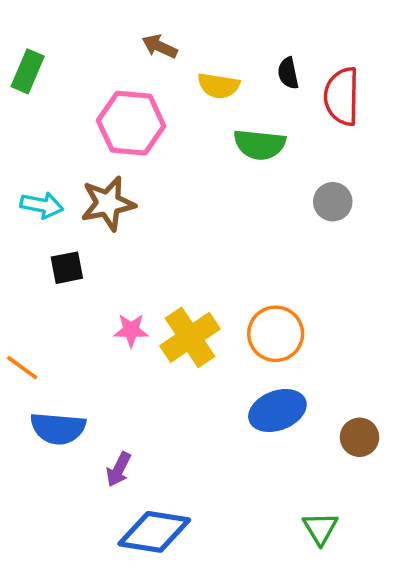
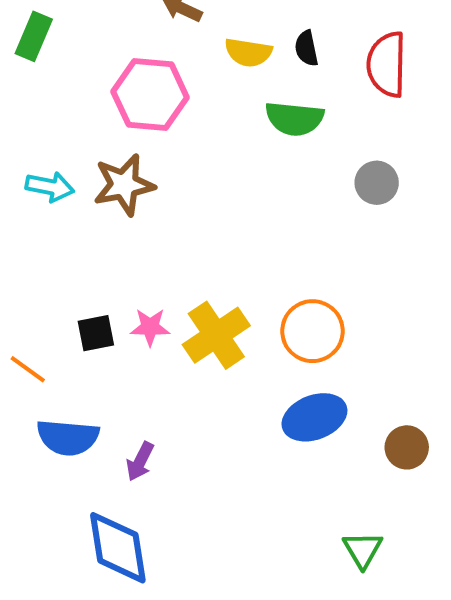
black semicircle: (288, 73) -> (306, 48), moved
black square: (67, 268) -> (96, 333), moved
purple arrow: (119, 469) -> (140, 461), moved
blue diamond: (154, 532) -> (118, 548), moved, turned 72

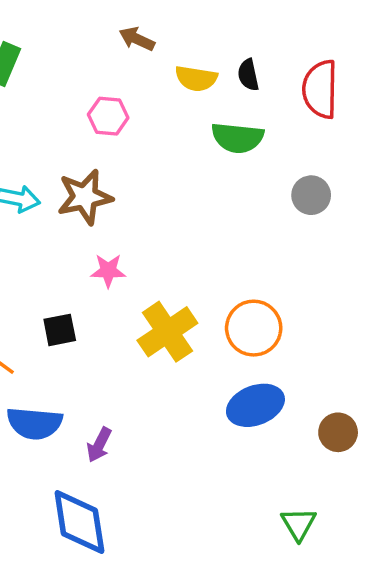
pink hexagon: (150, 95) -> (108, 116), size x0.6
pink star: (150, 327) -> (108, 271), moved

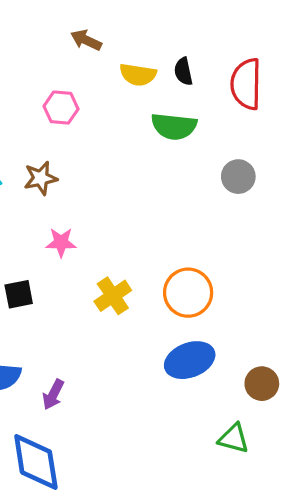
brown star: (85, 197) -> (41, 178), size x0.7
yellow cross: (167, 332) -> (113, 296), size x0.7
green triangle: (299, 524) -> (234, 439), moved, turned -44

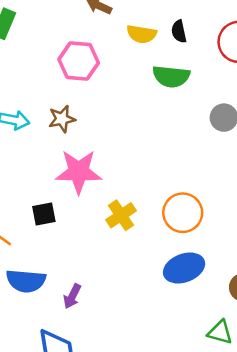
pink hexagon: (61, 108) -> (79, 61), size x1.4
pink star: (61, 242) -> (79, 172), size x1.8

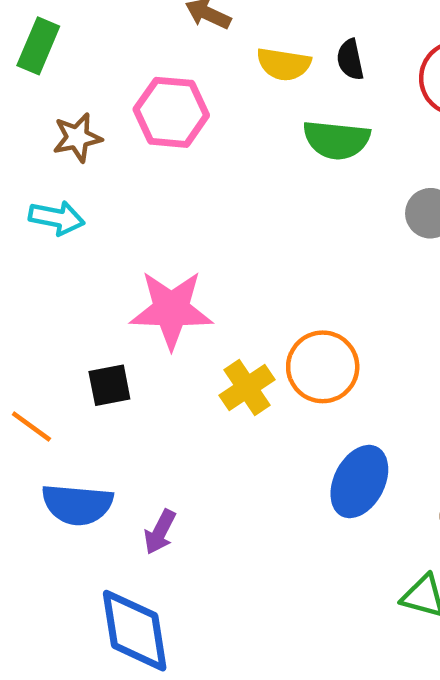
brown star: (62, 119) -> (77, 138), moved
orange circle: (183, 213) -> (323, 367), moved
blue ellipse: (184, 268) -> (359, 482), turned -42

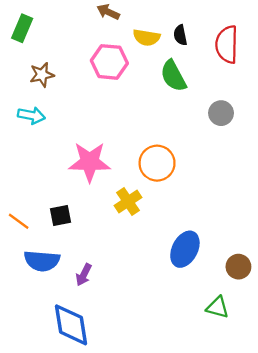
pink hexagon: (171, 112) -> (109, 62), moved
green semicircle: (336, 140) -> (173, 76), turned 56
orange circle: (323, 367) -> (157, 163), moved
black square: (109, 385) -> (60, 215), moved

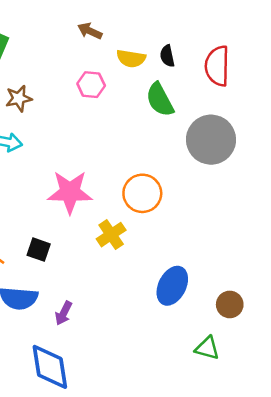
pink hexagon: (109, 62) -> (91, 85), size x0.7
gray circle: (221, 113) -> (211, 140), size x1.8
black square: (60, 215) -> (39, 250), turned 30

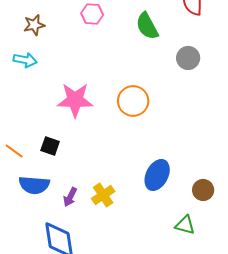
gray circle: (211, 140) -> (188, 58), size x0.6
yellow cross: (111, 235) -> (103, 195), moved

